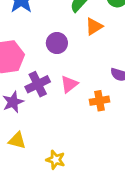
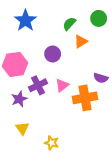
orange cross: (99, 101) -> (85, 98), size x1.6
yellow triangle: (17, 140) -> (22, 128), turned 40

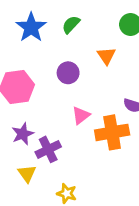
green semicircle: (69, 24) -> (71, 25), moved
orange triangle: (81, 41) -> (106, 56), turned -32
purple cross: (38, 85) -> (48, 149), moved

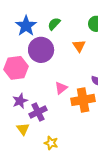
purple circle: (68, 73) -> (41, 50), moved, size x1.6

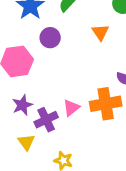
purple circle: (41, 50) -> (50, 38), size x0.6
pink triangle: (61, 88) -> (71, 108), moved

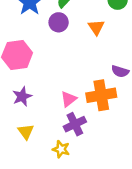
purple circle: (50, 38) -> (59, 22), moved
purple cross: (46, 120) -> (75, 124), moved

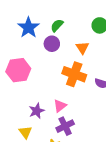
orange cross: (101, 95) -> (74, 74), moved, turned 30
purple star: (22, 96) -> (37, 111), moved

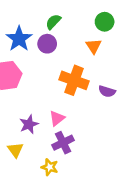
blue star: (28, 27) -> (19, 39), moved
orange triangle: (82, 48) -> (94, 46), moved

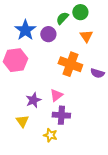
green semicircle: (53, 22) -> (62, 18), moved
green circle: (105, 22) -> (80, 12), moved
purple cross: (63, 143) -> (61, 115), turned 30

